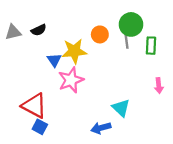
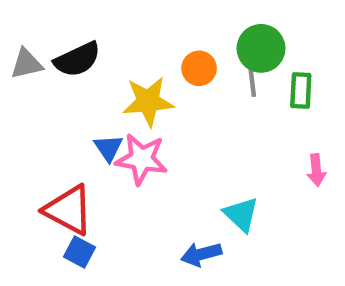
black semicircle: (39, 30) -> (77, 59), size x1.5
blue triangle: (54, 60) -> (108, 148), moved
pink star: (71, 80) -> (142, 159), turned 30

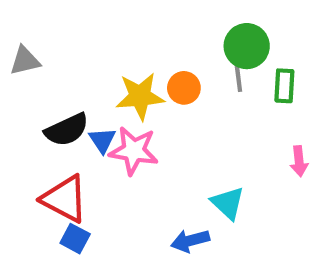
black semicircle: (77, 59) -> (67, 130), moved
orange circle: (199, 68) -> (184, 88), moved

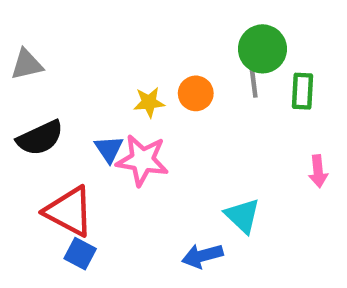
yellow star: (140, 96) -> (149, 102), size x0.6
black semicircle: (67, 130) -> (40, 138), moved

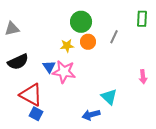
green circle: (262, 49) -> (81, 22), moved
gray line: (254, 82) -> (114, 37), turned 32
green rectangle: (303, 91) -> (142, 19), moved

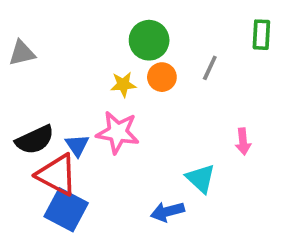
black semicircle: (18, 62) -> (35, 140), moved
blue triangle: (49, 67) -> (77, 145), moved
pink arrow: (143, 77) -> (243, 142), moved
blue square: (36, 114) -> (66, 210), size x1.6

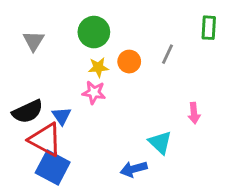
green circle: (149, 40) -> (94, 32), moved
gray triangle: (22, 53) -> (34, 41), moved, turned -45
pink star: (118, 132) -> (94, 92), moved, size x0.7

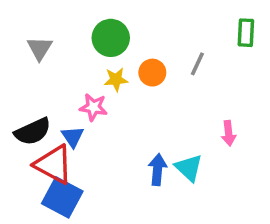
pink star: (94, 92) -> (93, 107), moved
blue arrow: (134, 169) -> (158, 170), moved, turned 110

